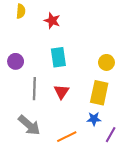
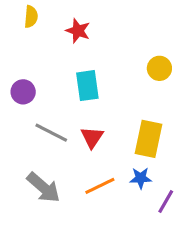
yellow circle: (106, 62) -> (159, 68), moved
gray line: (34, 89) -> (51, 133), turned -65
orange line: (67, 137) -> (100, 186), moved

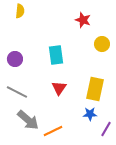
red star: (78, 31) -> (83, 20), moved
gray line: (51, 133) -> (17, 92), moved
orange line: (100, 186) -> (53, 131), moved

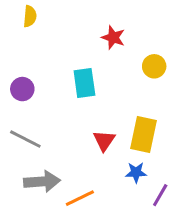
red star: (83, 20) -> (113, 38), moved
red triangle: (59, 88) -> (104, 141), moved
gray arrow: (28, 120) -> (42, 181), turned -45

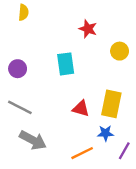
red triangle: (104, 141) -> (81, 109), turned -48
gray arrow: (42, 181) -> (33, 140), turned 32
orange line: (80, 198) -> (82, 153), moved

